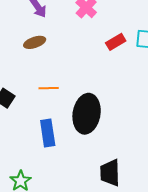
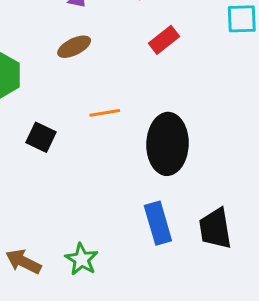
red rectangle: (116, 42) -> (164, 40), moved
blue rectangle: (48, 133) -> (158, 223), moved

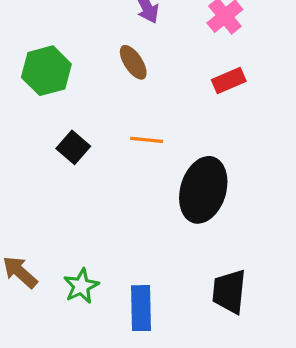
brown ellipse: (74, 47) -> (133, 62), turned 68
blue rectangle: (158, 223) -> (141, 308), moved

